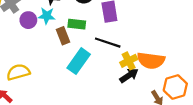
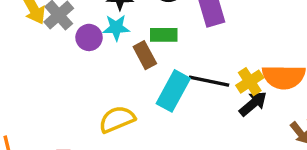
black line: (108, 43) -> (209, 81), moved
yellow semicircle: (18, 72) -> (117, 119), moved

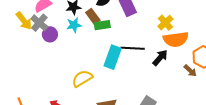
purple circle: (89, 37) -> (50, 34), moved
brown rectangle: (145, 55) -> (93, 16), moved
yellow cross: (250, 82) -> (165, 23), moved

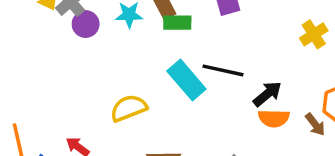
yellow cross: (165, 23) -> (314, 34), moved
orange semicircle: (176, 39) -> (274, 118), moved, size x0.7
cyan rectangle: (113, 57) -> (186, 80), turned -70

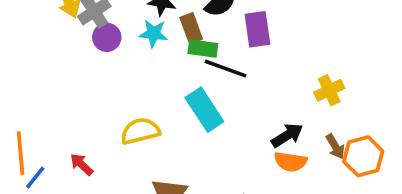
yellow cross: (314, 34) -> (329, 90), moved
black line: (223, 70) -> (226, 69), moved
brown arrow: (315, 124) -> (335, 146), moved

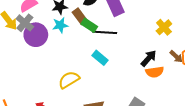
purple circle: (107, 37) -> (36, 35), size x1.5
green rectangle: (203, 48) -> (89, 25), turned 42
cyan rectangle: (204, 110) -> (100, 58), size x0.7

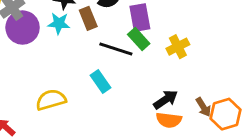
green rectangle: (89, 25) -> (139, 39), moved
yellow cross: (164, 27) -> (178, 47), moved

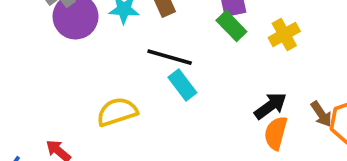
black line: (116, 49) -> (170, 57), moved
orange semicircle: (169, 120) -> (276, 133), turned 100

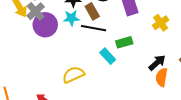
green rectangle: (231, 26) -> (124, 42), moved, turned -56
black line: (170, 57) -> (94, 28), moved

